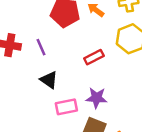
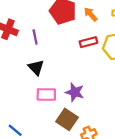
red rectangle: (94, 57) -> (88, 42), moved

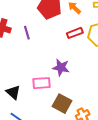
black triangle: (36, 67) -> (13, 92), moved
purple star: (75, 92) -> (61, 68), moved

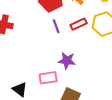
purple line: (27, 33) -> (56, 26), moved

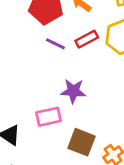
purple line: (56, 26) -> (55, 44), turned -40

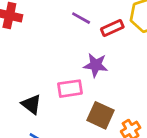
red rectangle: (87, 39) -> (112, 28), moved

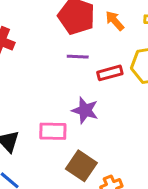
purple line: (81, 18) -> (78, 57), turned -36

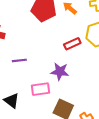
purple line: (78, 57) -> (19, 60), moved

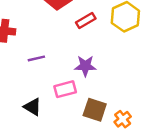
red rectangle: (72, 44) -> (86, 20), moved

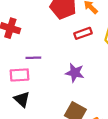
pink rectangle: (65, 89) -> (19, 75), moved

